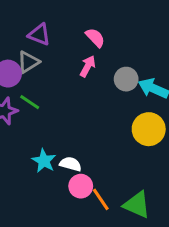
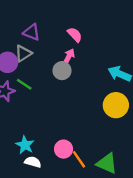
gray circle: (126, 79) -> (62, 71), moved
cyan star: (44, 161) -> (25, 145), moved
white semicircle: (71, 164) -> (33, 162), moved

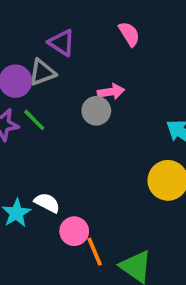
pink semicircle: (75, 35) -> (129, 34), moved
pink arrow: (69, 57) -> (111, 92), turned 42
white semicircle: (33, 162) -> (47, 203), moved

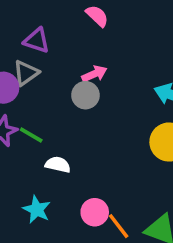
green line: (34, 120) -> (31, 135), moved
white semicircle: (47, 203) -> (58, 165), moved

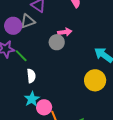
white semicircle: (58, 165) -> (31, 76), turned 56
cyan star: (37, 210) -> (32, 99), moved

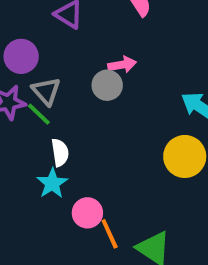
gray triangle: (28, 21) -> (46, 91), moved, turned -49
cyan star: (32, 99) -> (52, 183), moved

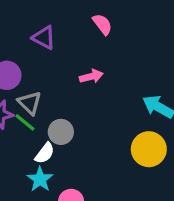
gray circle: (107, 85) -> (61, 132), moved
white semicircle: (60, 153) -> (45, 153), turned 50

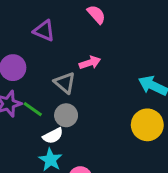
gray triangle: (30, 103) -> (65, 83), moved
white semicircle: (45, 153) -> (53, 136), turned 30

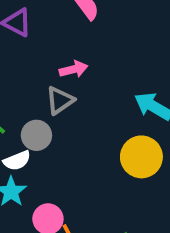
gray triangle: (65, 83) -> (60, 100), moved, turned 40

